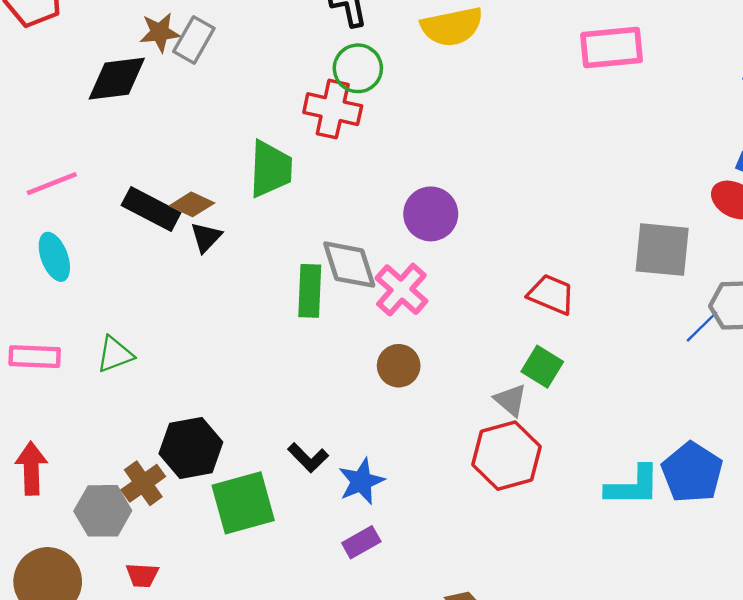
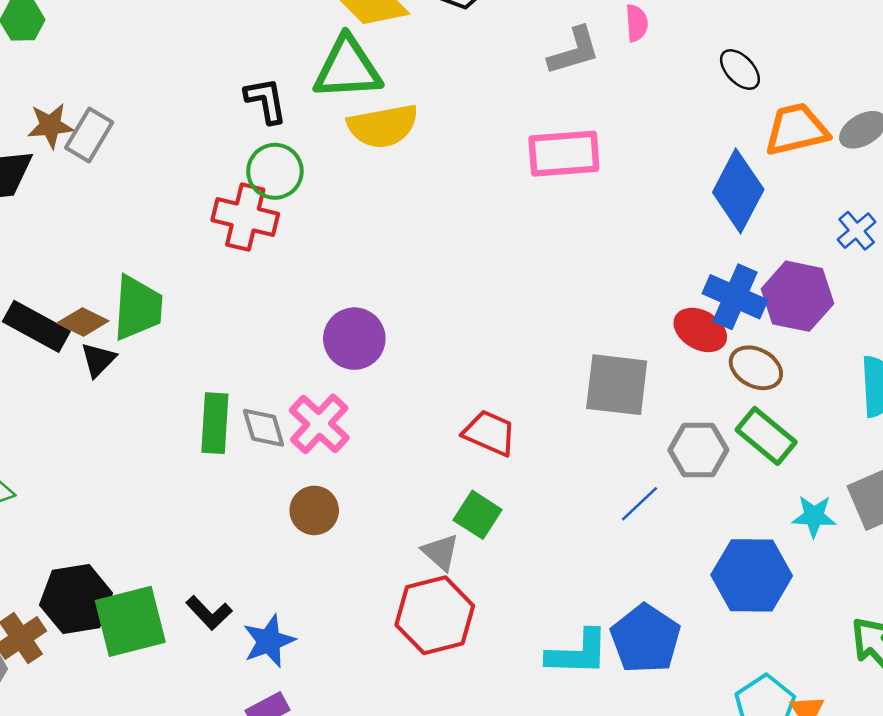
green trapezoid: (271, 169) -> (138, 308), moved
gray diamond: (349, 265) -> (264, 428), moved, size x0.7
blue line: (702, 327) -> (639, 504), moved
green square: (243, 503) -> (130, 621), moved

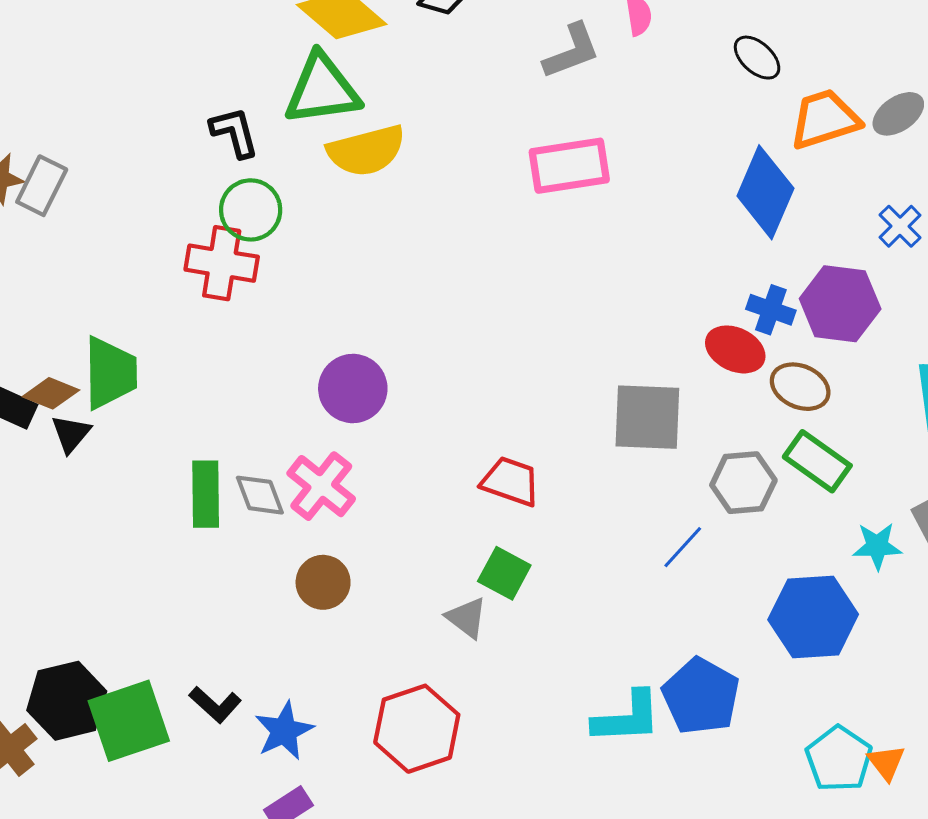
blue cross: (735, 297) -> (771, 310), size x0.7
red hexagon: (435, 615) -> (417, 729), moved

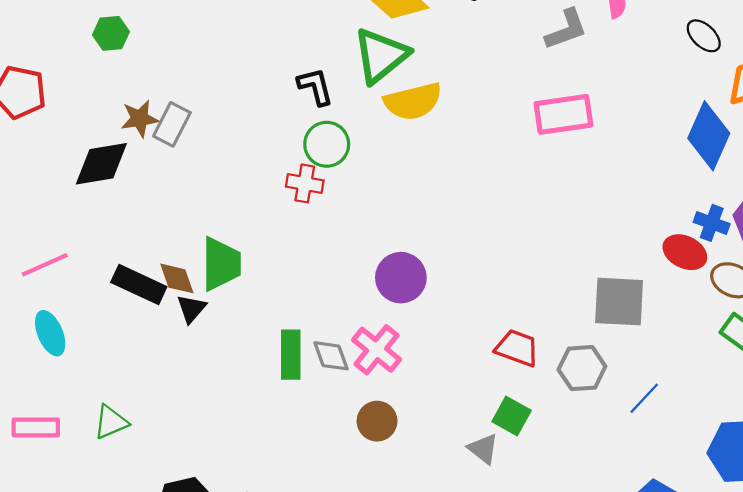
green triangle: (322, 89) -> (381, 56), turned -32
red cross: (222, 263) -> (305, 183), size x0.7
brown diamond: (51, 393) -> (177, 278), turned 48
gray hexagon: (743, 483) -> (582, 368), moved

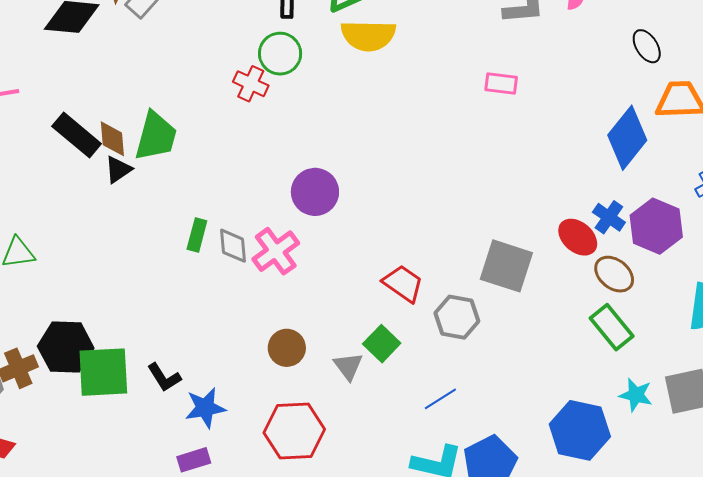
pink rectangle: (563, 114) -> (501, 83), size x0.6
green rectangle: (291, 355) -> (197, 235), size x0.7
blue line: (644, 398) -> (440, 399), moved
brown circle: (377, 421) -> (287, 348), moved

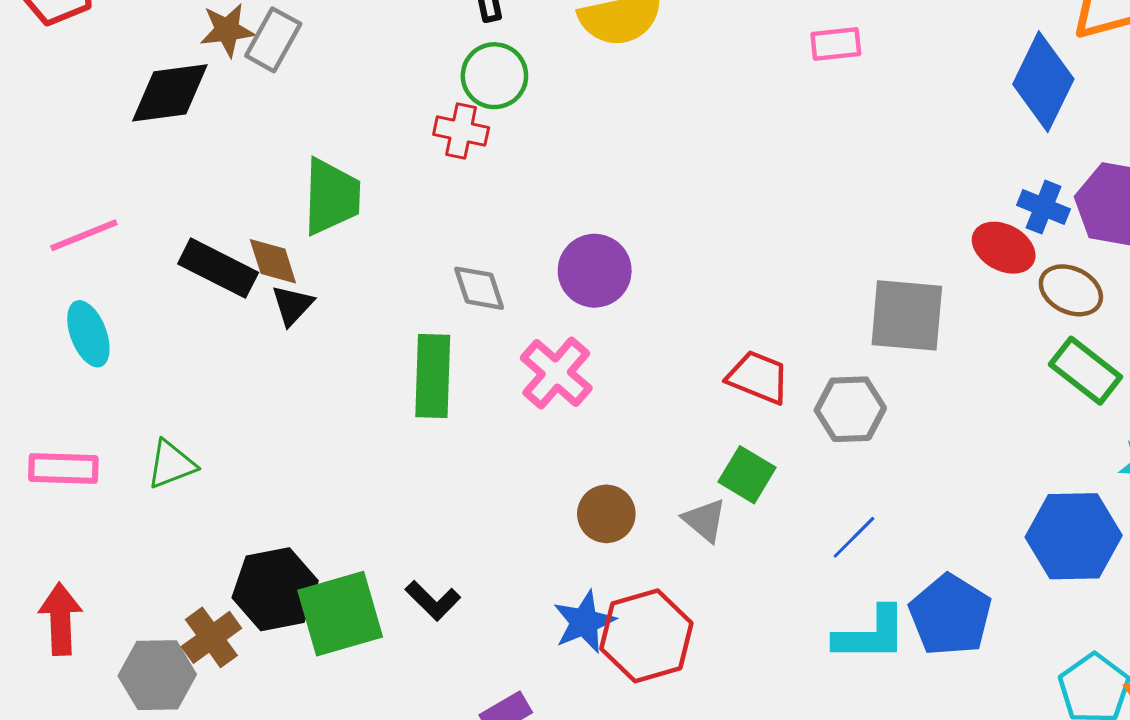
green trapezoid: (156, 136) -> (331, 197), moved
green rectangle: (197, 235) -> (433, 376), size x1.6
gray diamond: (233, 246) -> (479, 288), moved
blue star: (205, 408) -> (584, 622), moved

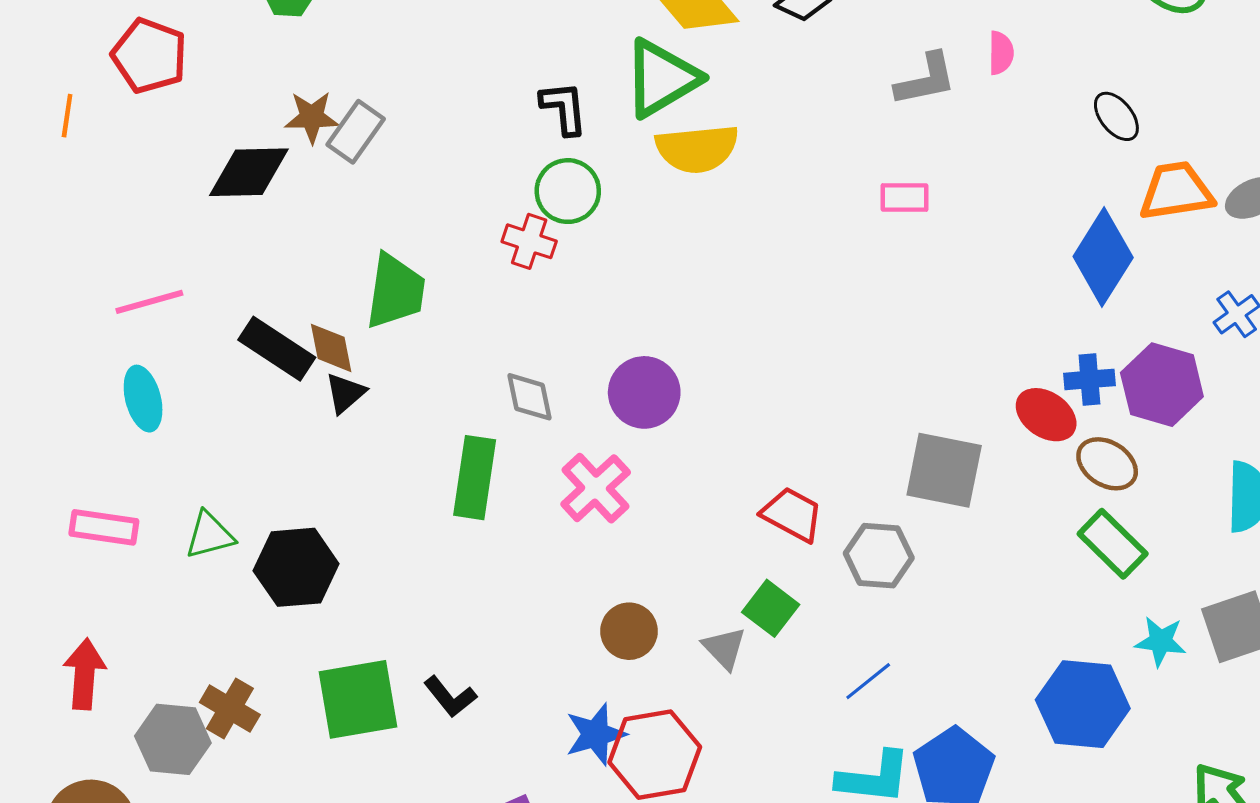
blue cross: (1043, 207) -> (1089, 379), turned -33
black hexagon: (275, 589) -> (296, 567), moved
brown cross: (211, 637) -> (230, 709), turned -30

